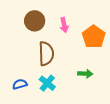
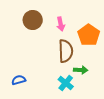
brown semicircle: (46, 54) -> (66, 51), moved
cyan cross: (47, 83) -> (66, 83), moved

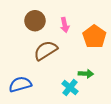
brown semicircle: (66, 51) -> (46, 50), moved, turned -120
blue semicircle: (19, 80) -> (20, 84), size x1.5

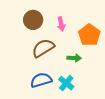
green arrow: (86, 74) -> (74, 58), moved
blue semicircle: (20, 84) -> (41, 80), moved

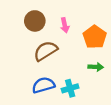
green arrow: (74, 58) -> (96, 67), moved
cyan cross: (66, 83) -> (70, 88), turned 35

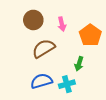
green arrow: (96, 67) -> (79, 64), moved, turned 104

